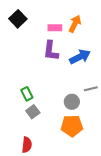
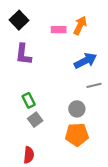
purple L-shape: (51, 51) -> (23, 54), moved
gray line: (91, 89) -> (94, 85), moved

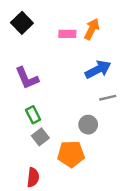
purple L-shape: (23, 54) -> (27, 78), moved, turned -30
orange pentagon: (77, 135) -> (71, 154), moved

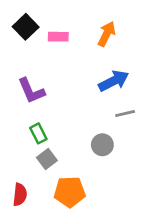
pink rectangle: (67, 34) -> (58, 37), moved
orange pentagon: (71, 154) -> (70, 192), moved
red semicircle: (33, 177) -> (20, 195), moved

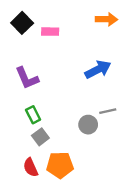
orange arrow: (107, 34) -> (106, 19), moved, turned 65
gray line: (125, 114) -> (108, 111), moved
red semicircle: (20, 195) -> (31, 167), moved, turned 150

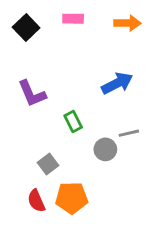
pink rectangle: (50, 32) -> (73, 19), moved
green rectangle: (33, 115) -> (73, 121), moved

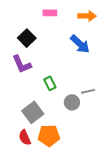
black square: (26, 27) -> (27, 38), moved
blue arrow: (117, 83) -> (80, 44), moved, turned 70
gray square: (48, 164) -> (33, 112), size x1.5

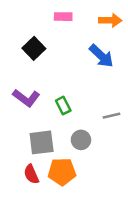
purple L-shape: (22, 64) -> (26, 98), moved, turned -30
gray circle: (72, 102) -> (81, 140), moved
gray square: (33, 112) -> (42, 142), turned 30

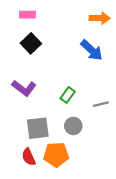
pink rectangle: (63, 17) -> (27, 15), moved
green rectangle: (63, 106) -> (68, 95), moved, turned 63

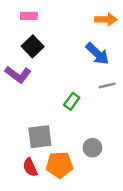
purple L-shape: (24, 88) -> (18, 74), moved
gray line: (101, 104) -> (107, 85), moved
gray circle: (73, 126) -> (92, 148), moved

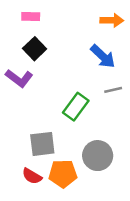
green rectangle: (72, 101) -> (76, 107), size x1.5
gray circle: (92, 148) -> (98, 156), size x1.5
red semicircle: (30, 167) -> (32, 176), turned -36

